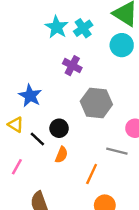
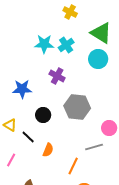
cyan star: (57, 27) -> (44, 44), turned -30
blue star: (30, 96) -> (22, 89), moved, turned -30
black circle: (59, 128) -> (43, 115), moved
gray line: (117, 151) -> (94, 147), turned -30

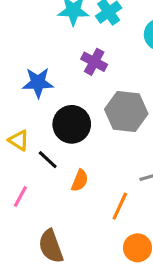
black circle: (43, 115) -> (72, 124), size x1.5

